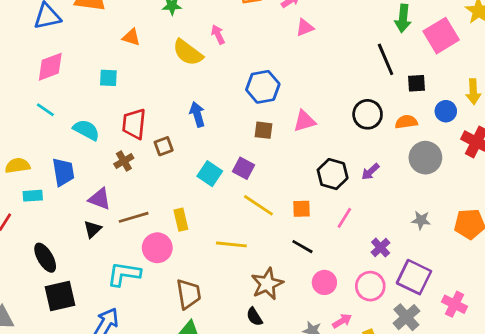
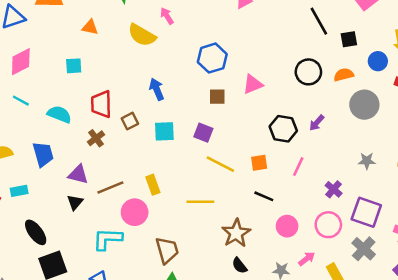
cyan square: (210, 174) -> (164, 131), moved, turned -30
cyan rectangle: (33, 196) -> (19, 191), moved
black semicircle: (254, 317) -> (239, 266), moved

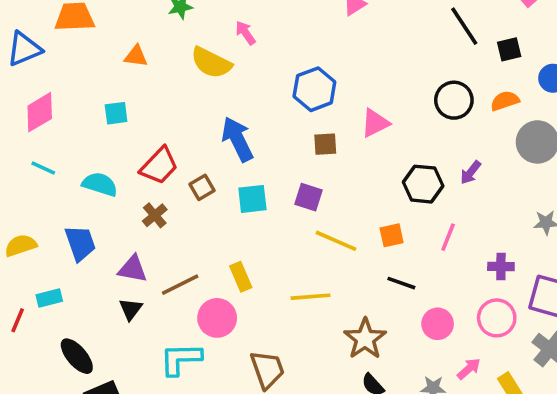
blue arrow: (157, 89) -> (237, 139), size x1.4
red trapezoid: (101, 104) -> (159, 166), turned -132
purple cross: (334, 189) -> (501, 267), turned -36

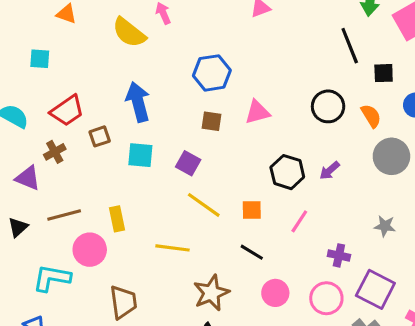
orange semicircle: (505, 101) -> (371, 116), turned 65
purple triangle: (133, 269) -> (28, 178), moved

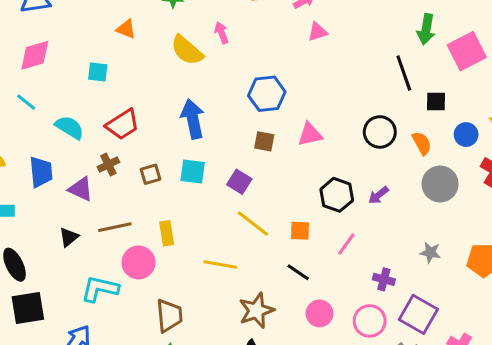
brown square: (100, 136) -> (151, 174), moved

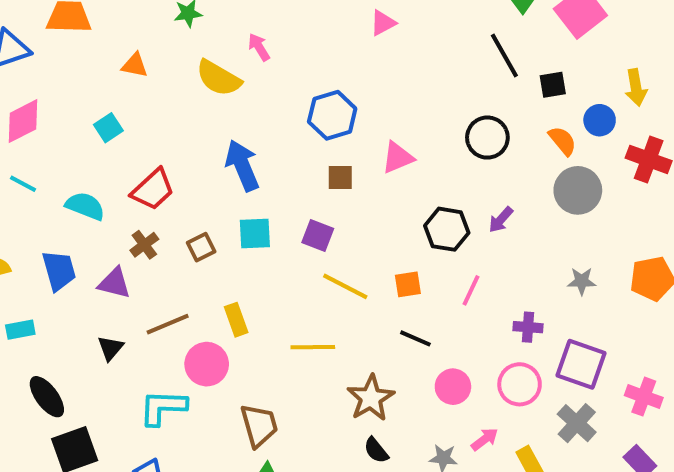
cyan square: (98, 72) -> (108, 128), turned -30
orange semicircle: (422, 143) -> (562, 141), moved

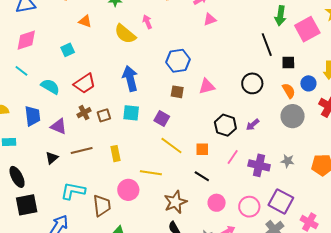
brown cross: (144, 245) -> (84, 113), moved
purple cross: (528, 327) -> (259, 165), moved, size x1.5
pink circle: (207, 364) -> (128, 190), moved
brown trapezoid: (259, 425) -> (102, 206), moved

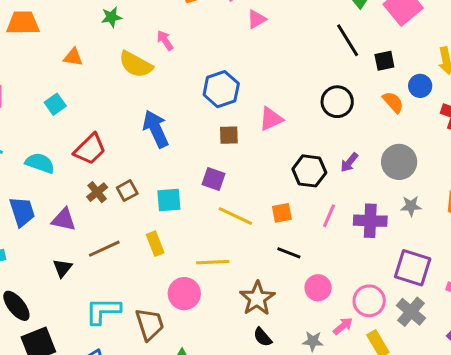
cyan square: (131, 113) -> (169, 200), moved
gray circle: (293, 116) -> (399, 162), moved
pink circle: (249, 207) -> (369, 301), moved

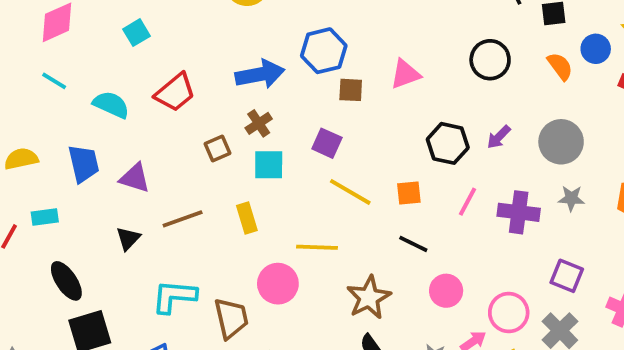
blue hexagon: (221, 89) -> (324, 51), moved
blue arrow: (156, 129) -> (260, 74), turned 99
brown cross: (97, 192) -> (259, 123), moved
purple square: (413, 268) -> (567, 276), size x0.7

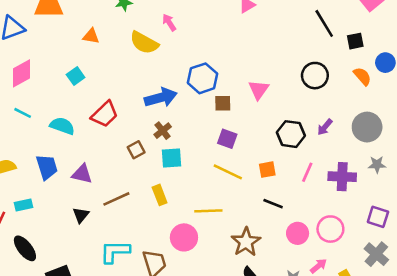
pink triangle: (405, 74) -> (259, 90), turned -30
purple square: (327, 143) -> (227, 139), moved
black ellipse: (66, 281) -> (25, 248), moved
pink circle: (509, 313) -> (330, 229), moved

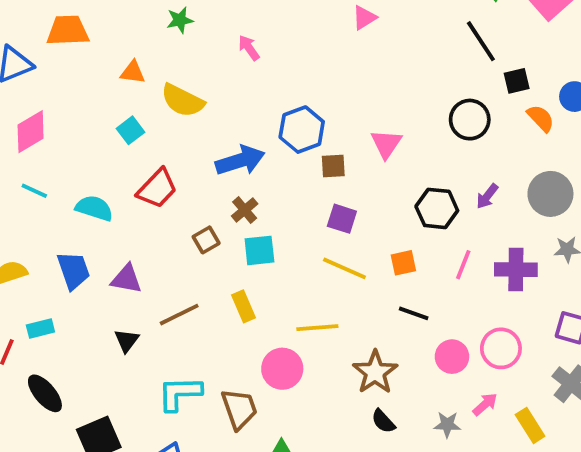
black square: (355, 41) -> (517, 81), moved
yellow semicircle: (144, 43) -> (182, 101), moved
cyan square: (76, 76) -> (131, 130), moved

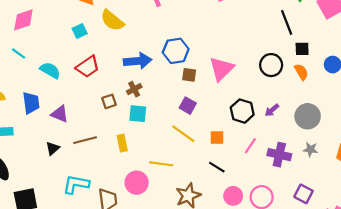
orange semicircle: (541, 118) -> (301, 72), moved
pink triangle: (386, 144) -> (221, 69), size x1.4

